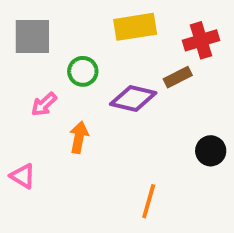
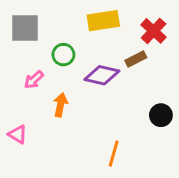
red cross: (201, 40) -> (154, 31), turned -30

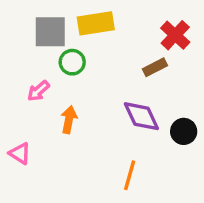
yellow rectangle: (103, 21) -> (96, 23), moved
gray square: (25, 28) -> (50, 32), moved
purple diamond: (102, 75) -> (141, 116), moved, turned 52

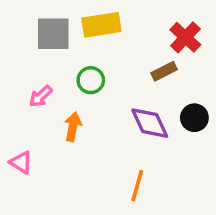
green circle: (72, 62) -> (91, 80), moved
black circle: (184, 131) -> (194, 118), moved

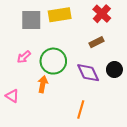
red cross: (185, 37) -> (102, 14), moved
green circle: (91, 80) -> (53, 61), moved, size x1.6
orange arrow: (73, 127) -> (43, 84), moved

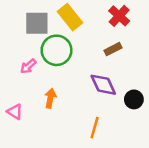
yellow rectangle: (60, 15) -> (70, 17), turned 60
green circle: (53, 61) -> (57, 50), moved
black circle: (114, 70) -> (134, 99), moved

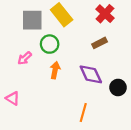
green circle: (57, 50) -> (50, 44), size x0.7
orange arrow: (50, 98) -> (55, 70), moved

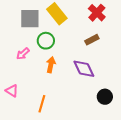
black circle: (118, 87) -> (105, 97), moved
orange line: (83, 112) -> (42, 104), moved

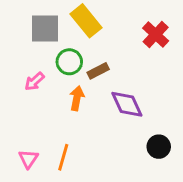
red cross: (97, 13) -> (156, 35), moved
brown rectangle: (92, 40) -> (98, 71), moved
pink triangle: (12, 91) -> (28, 159), moved, turned 32

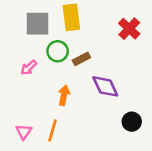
yellow rectangle: (86, 21) -> (71, 17), turned 32
orange arrow: (77, 98) -> (64, 95), moved

